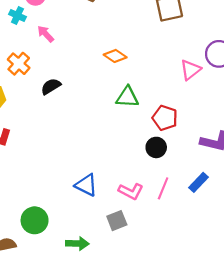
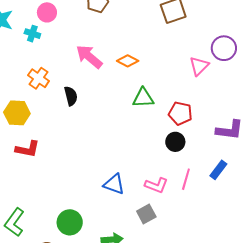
pink arrow: (46, 34) -> (89, 57), moved, size x1.6
black semicircle: (51, 86) -> (71, 96), turned 114

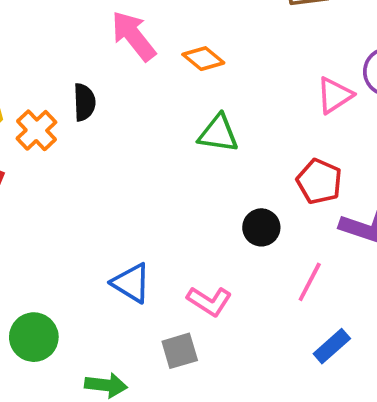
orange cross: (39, 78) -> (36, 130), moved
red pentagon: (180, 113) -> (319, 181), moved
blue rectangle: (218, 170) -> (332, 346), moved
pink line: (186, 179) -> (310, 282), moved

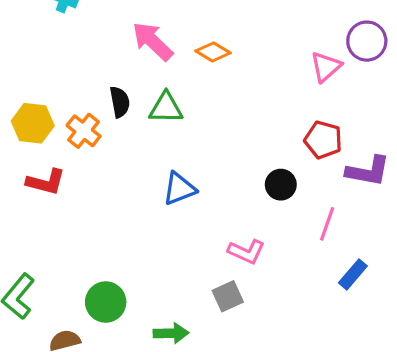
green triangle: (218, 133) -> (166, 108), moved
blue triangle: (131, 283) -> (179, 189), moved, turned -45

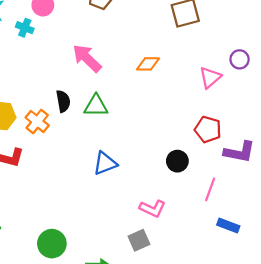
purple circle: (367, 41) -> (240, 59), size x0.7
orange diamond: (213, 52) -> (148, 64), moved, turned -30
blue rectangle: (353, 274) -> (228, 226), turned 70

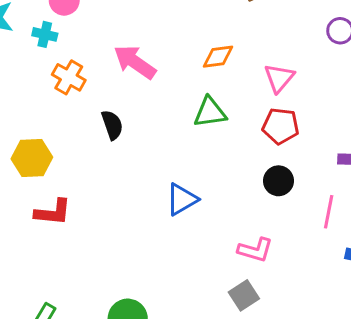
pink triangle: (210, 77) -> (279, 78), moved
green triangle: (96, 106) -> (210, 112), moved
orange cross: (37, 122) -> (69, 77), moved
red pentagon: (208, 129) -> (281, 126), moved

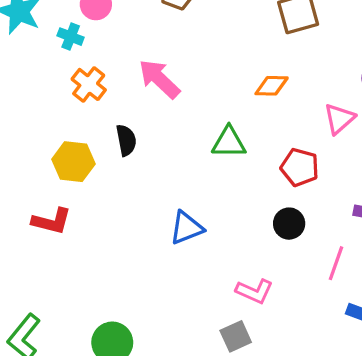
orange diamond: (218, 57) -> (272, 86), moved
pink triangle: (279, 78) -> (339, 119), moved
yellow hexagon: (32, 158) -> (73, 162), moved

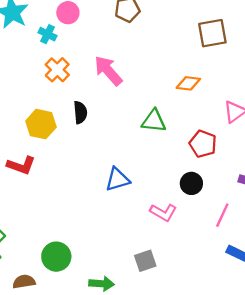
pink L-shape: (254, 291) -> (163, 212), moved

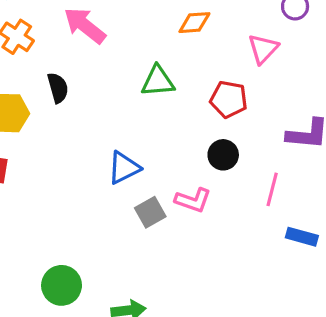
gray square: (145, 261) -> (150, 212), moved

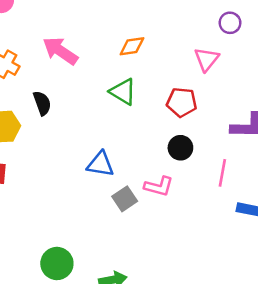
orange diamond: (194, 23) -> (132, 46), moved
green triangle: (158, 81) -> (123, 92), turned 40
blue triangle: (124, 168) -> (101, 164), turned 40

